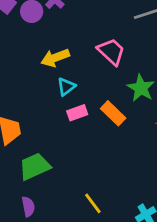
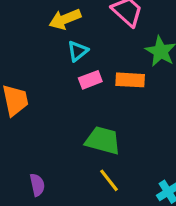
orange rectangle: (113, 113) -> (130, 80), turned -40
green trapezoid: (35, 166) -> (103, 140), moved, turned 40

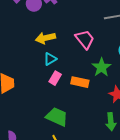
pink rectangle: (90, 80) -> (55, 78), turned -48

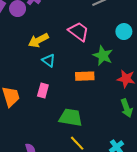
cyan triangle: (50, 59) -> (49, 60), turned -40
pink rectangle: (55, 78) -> (43, 90), moved

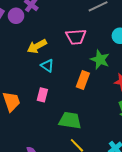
pink trapezoid: (79, 31) -> (76, 37), turned 140
orange rectangle: (85, 76) -> (83, 80), turned -66

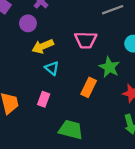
purple circle: (16, 16) -> (28, 23), moved

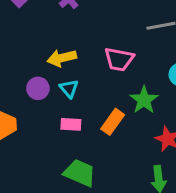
purple circle: (28, 23) -> (38, 88), moved
pink rectangle: (44, 99) -> (71, 124), moved, turned 64

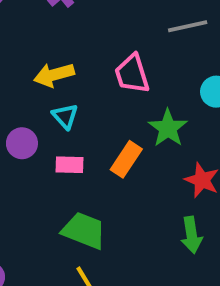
pink trapezoid: (119, 59) -> (132, 74), turned 64
purple circle: (38, 88) -> (22, 143), moved

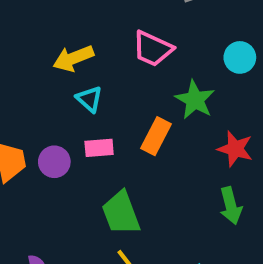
pink trapezoid: (132, 74) -> (153, 49), turned -42
purple circle: (22, 143) -> (54, 162), moved
green trapezoid: (84, 230) -> (121, 213), turned -126

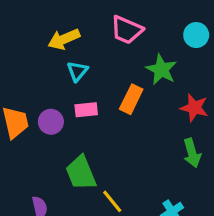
cyan triangle: (89, 99) -> (77, 71), turned 30
green trapezoid: (121, 213) -> (81, 173), moved

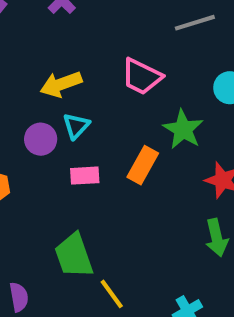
purple circle: (51, 122) -> (41, 139), moved

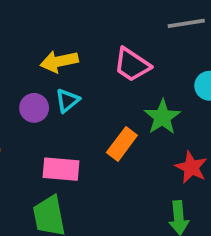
pink rectangle: (85, 176) -> (61, 169), moved, size x1.4

